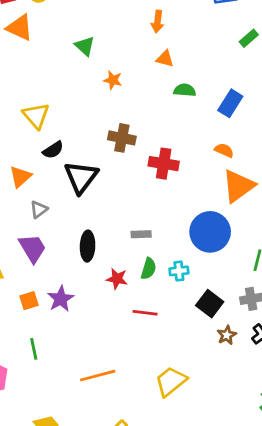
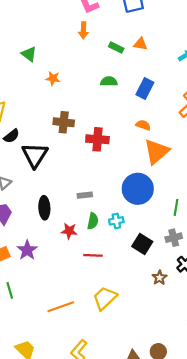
green rectangle: (249, 38) -> (116, 47), moved, turned 72
orange triangle: (165, 59) -> (140, 44), moved
brown star: (227, 335) -> (159, 278), moved
yellow trapezoid: (171, 381) -> (105, 298), moved

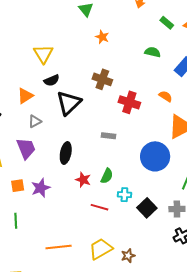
orange semicircle: (143, 125) -> (166, 96), moved
gray rectangle: (85, 195) -> (108, 136), moved
cyan cross: (116, 221) -> (124, 195), moved
brown star: (159, 278) -> (128, 256), moved

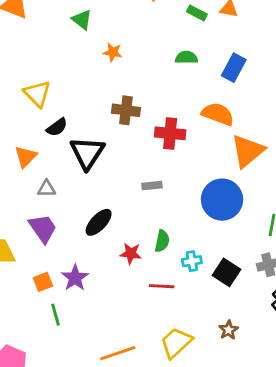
orange semicircle: (166, 96) -> (218, 114), size x1.6
gray triangle: (35, 121) -> (47, 189), turned 40
black ellipse: (66, 153) -> (99, 222), turned 45
green line: (16, 221) -> (55, 315), moved
brown star: (128, 256) -> (229, 330), moved

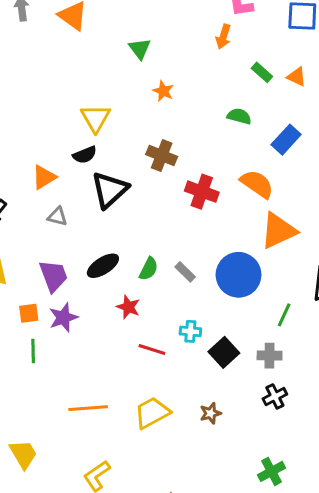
yellow triangle: (37, 94) -> (96, 118), moved
gray rectangle: (152, 186) -> (185, 272), moved, turned 36
purple trapezoid: (43, 228) -> (53, 276), moved
green semicircle: (162, 241) -> (149, 269), moved

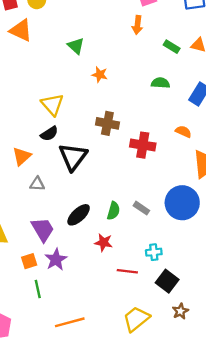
orange semicircle: (257, 184) -> (183, 132), size x0.6
black square: (224, 352) -> (167, 281), moved
orange line: (88, 408) -> (70, 322), moved

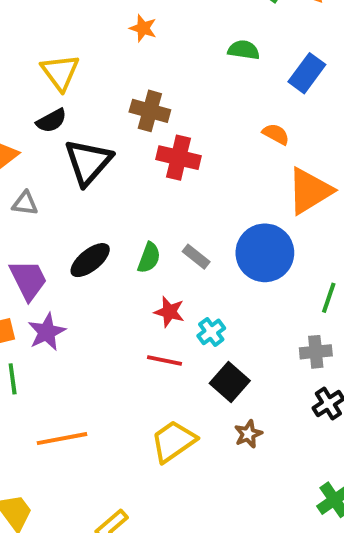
red cross: (143, 145) -> (178, 158), moved
red star: (104, 242) -> (169, 312), moved
cyan cross: (154, 252) -> (211, 332), turned -35

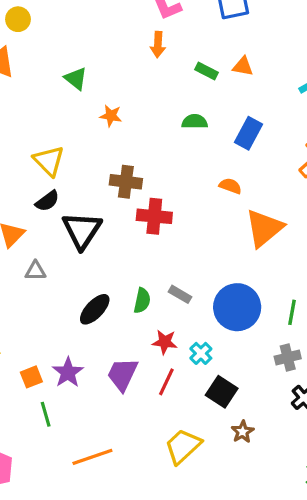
blue circle: (265, 253) -> (237, 307), moved
purple trapezoid: (28, 280) -> (122, 374), moved, turned -120
red line: (164, 360) -> (166, 382), turned -68

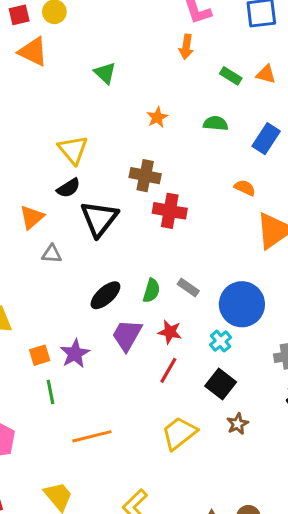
orange star: (111, 116) -> (157, 117), moved, turned 30
cyan cross: (201, 353) -> (221, 341), moved
purple trapezoid: (122, 374) -> (127, 335), moved

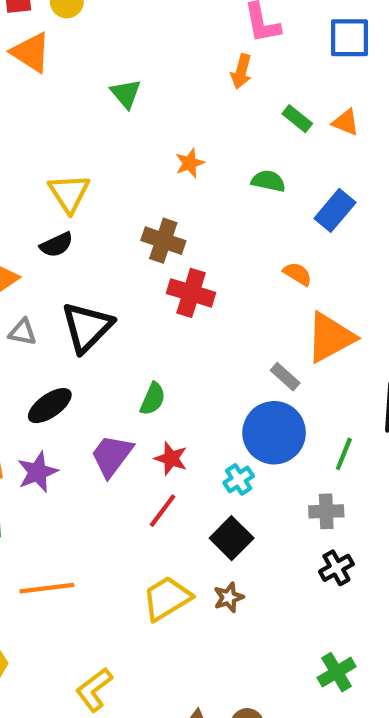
black triangle: (99, 219) -> (87, 327), moved
gray rectangle: (188, 287) -> (285, 377), moved
black ellipse: (105, 295) -> (50, 406), moved
brown star: (238, 424) -> (229, 597), moved

